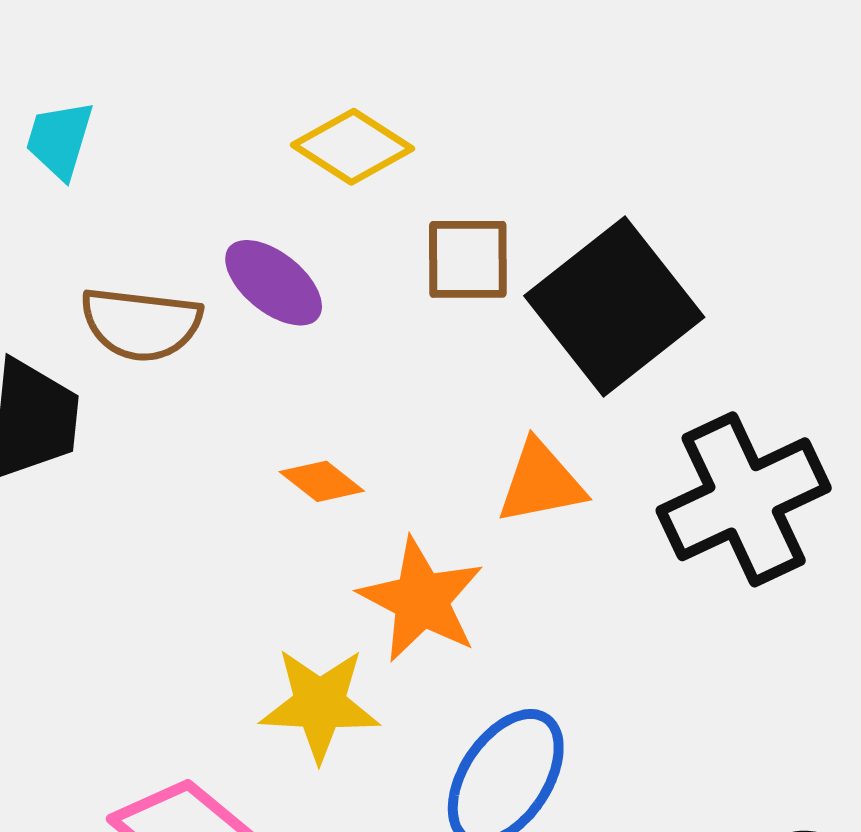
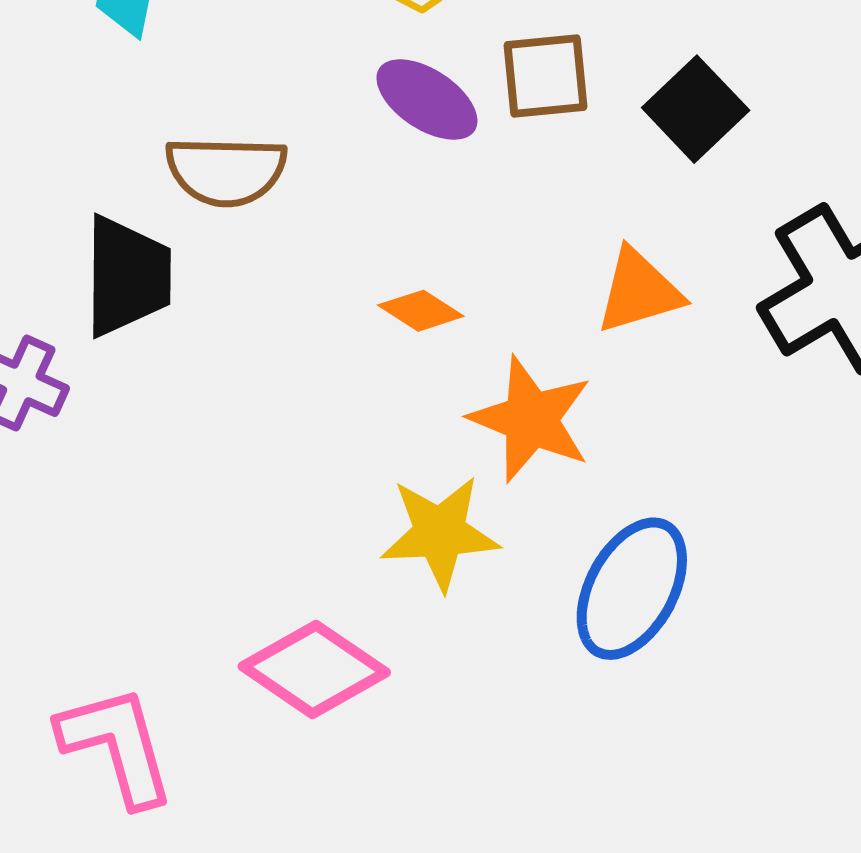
purple ellipse: (274, 283) -> (427, 100), moved
black square: (614, 306) -> (696, 109), size x0.6

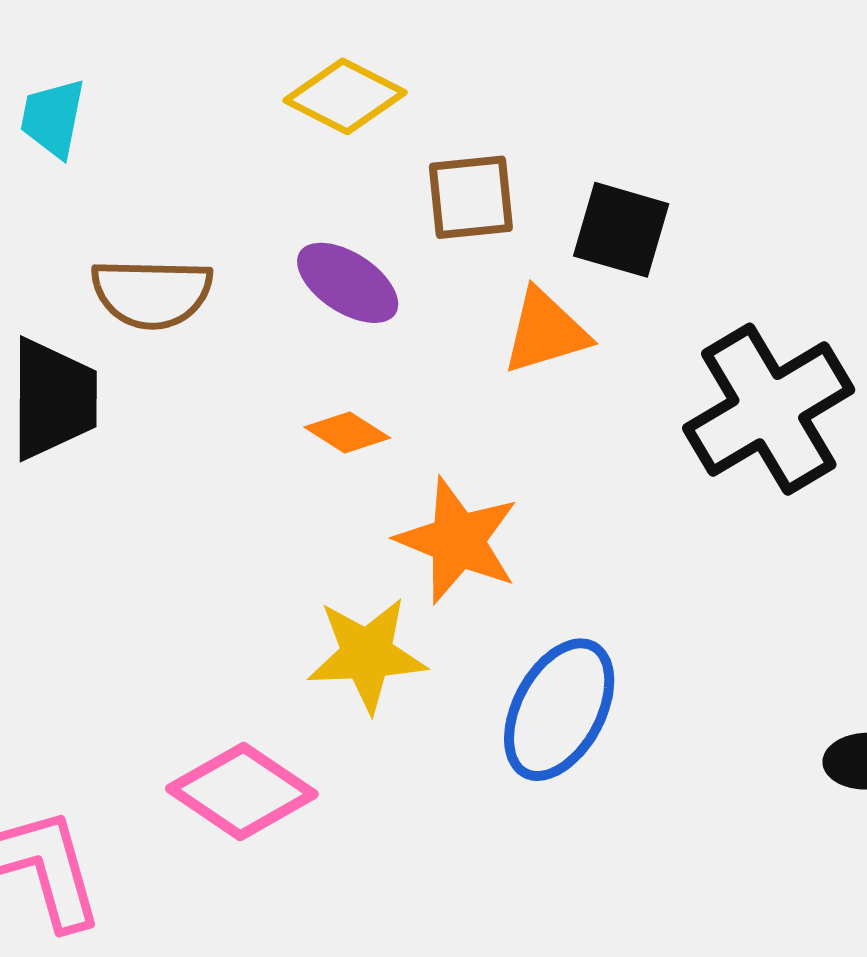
purple ellipse: (427, 100) -> (348, 283), moved
black square: (696, 109) -> (621, 230), turned -30
orange triangle: (639, 291) -> (545, 331), moved

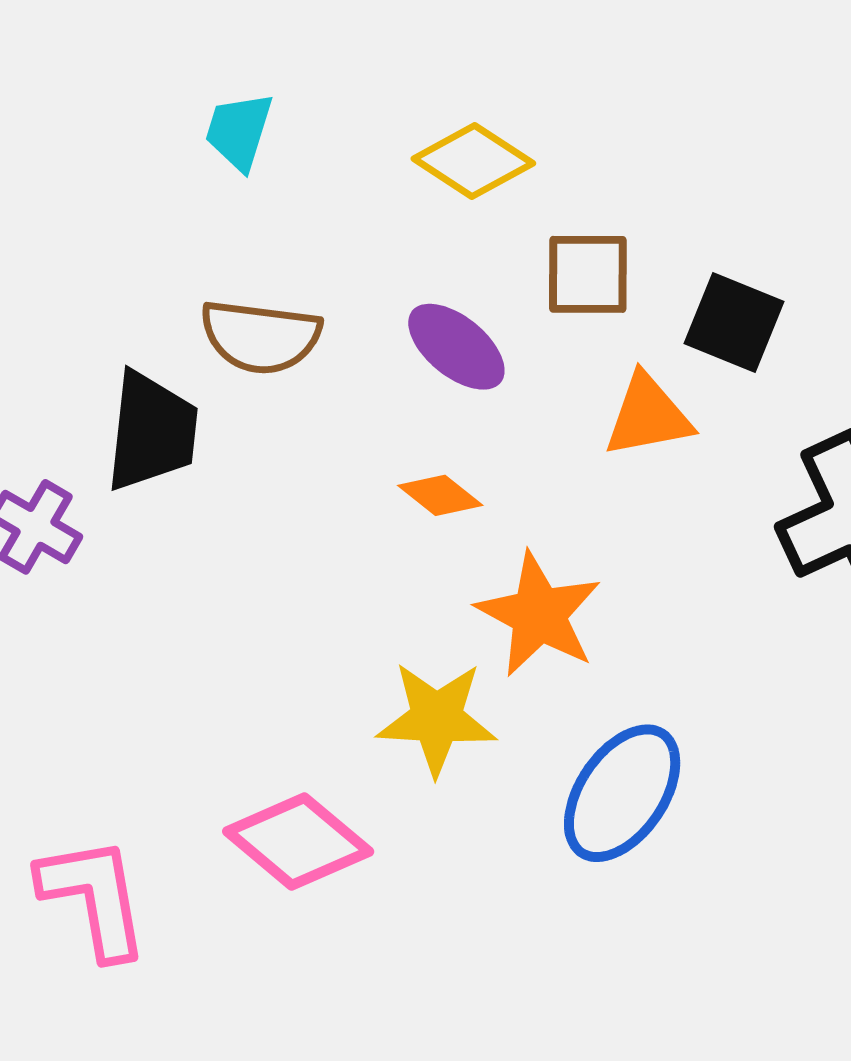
cyan trapezoid: (53, 118) -> (239, 131), moved

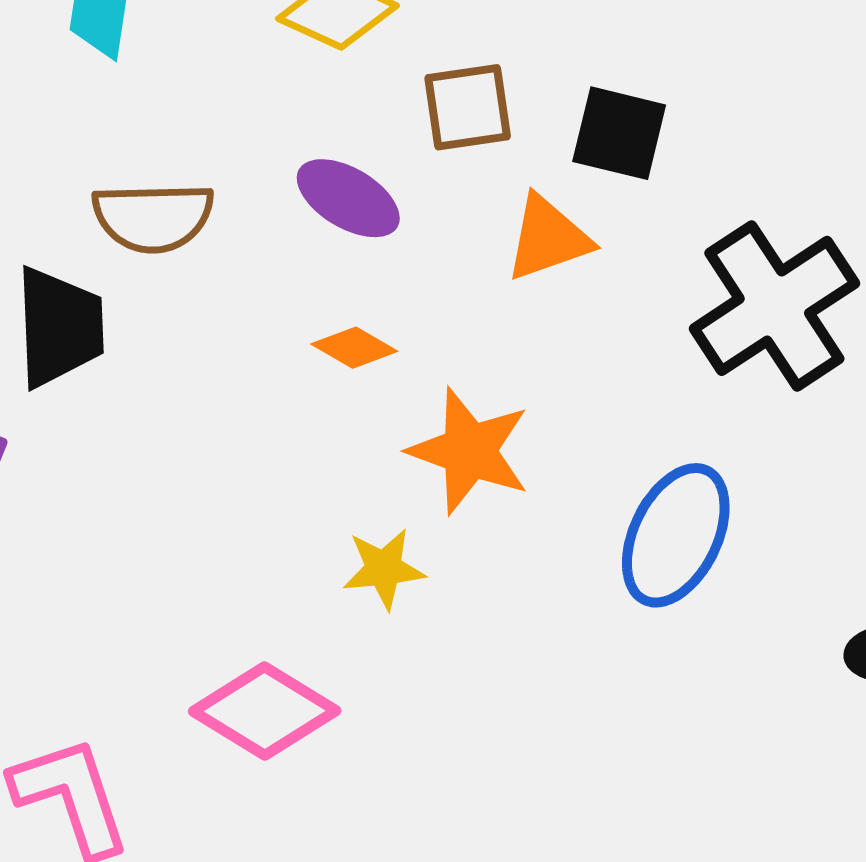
yellow star: (437, 718) -> (384, 569), size x0.7
blue ellipse: (622, 793) -> (676, 535), moved

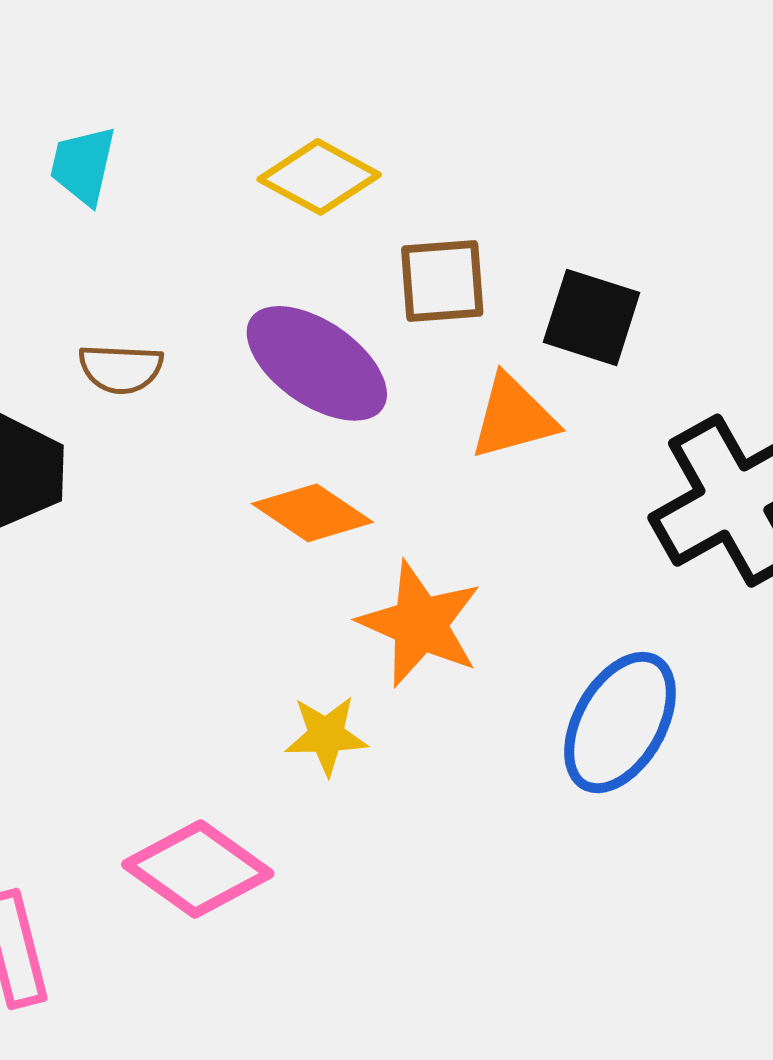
purple ellipse: (348, 198) -> (317, 363), size x1.4
brown semicircle: (153, 217) -> (121, 369), size x0.7
orange diamond: (354, 348) -> (312, 513), size x1.4

